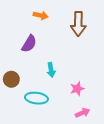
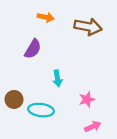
brown arrow: (78, 24) -> (88, 27), turned -80
brown circle: (11, 79) -> (14, 99), moved

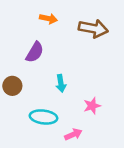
brown circle: (14, 99) -> (12, 86), moved
pink arrow: (93, 126) -> (73, 134), moved

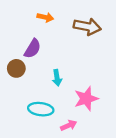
brown circle: (12, 86) -> (16, 68), moved
pink star: (92, 106) -> (86, 99), size x1.5

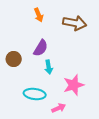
orange arrow: (45, 17) -> (39, 15), turned 56
purple semicircle: (33, 49) -> (41, 48), moved

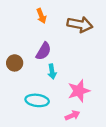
pink arrow: (59, 108) -> (72, 115), moved

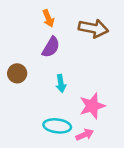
purple semicircle: (44, 51) -> (51, 47), moved
cyan ellipse: (37, 100) -> (57, 126), moved

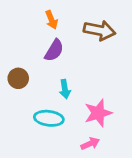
cyan ellipse: (57, 126) -> (49, 118), moved

